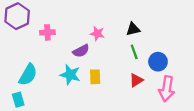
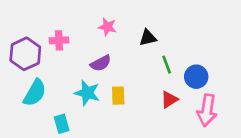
purple hexagon: (17, 16) -> (25, 54), moved
black triangle: (133, 29) -> (148, 38), moved
pink star: (97, 34) -> (107, 27), moved
cyan rectangle: (18, 100) -> (62, 124), moved

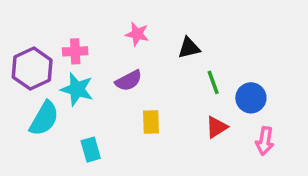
cyan star: (87, 93) -> (77, 89), moved
pink arrow: (207, 110) -> (265, 141), size x0.7
cyan rectangle: (62, 124) -> (91, 150), moved

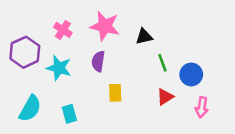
pink star: (137, 34) -> (105, 26), size x1.6
pink cross: (75, 51) -> (63, 30), moved, turned 36
purple semicircle: (129, 81) -> (98, 61), turned 126
cyan semicircle: (44, 119) -> (30, 109), moved

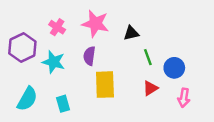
yellow rectangle: (115, 93) -> (105, 85), size x1.6

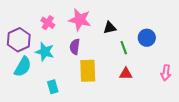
blue circle: (174, 68) -> (147, 38), moved
red triangle: (150, 88) -> (126, 74), turned 32
pink arrow: (184, 98) -> (166, 73), moved
cyan semicircle: (27, 99) -> (23, 67), moved

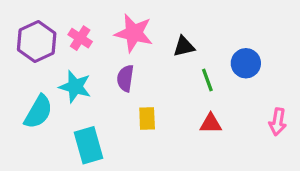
purple hexagon: (19, 40) -> (37, 41), moved
yellow rectangle: (88, 71) -> (147, 118), size x0.6
cyan rectangle: (53, 87) -> (89, 145), size x1.5

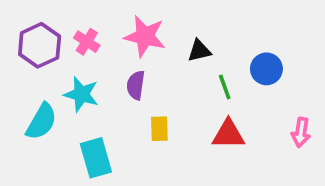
red triangle: (211, 124) -> (228, 134), size x1.4

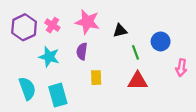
cyan semicircle: (41, 122) -> (27, 88), moved, turned -50
pink arrow: (301, 132) -> (181, 68), moved

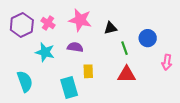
purple semicircle: (82, 51) -> (75, 47), turned 91
cyan rectangle: (58, 95) -> (69, 87), moved

